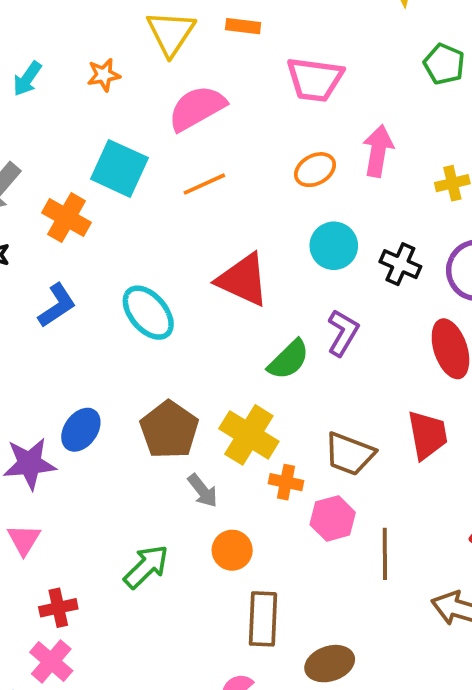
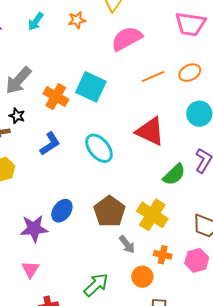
cyan square: (119, 168) -> (91, 87), moved
orange line: (204, 184) -> (153, 76), moved
orange cross: (286, 482) -> (163, 255), moved

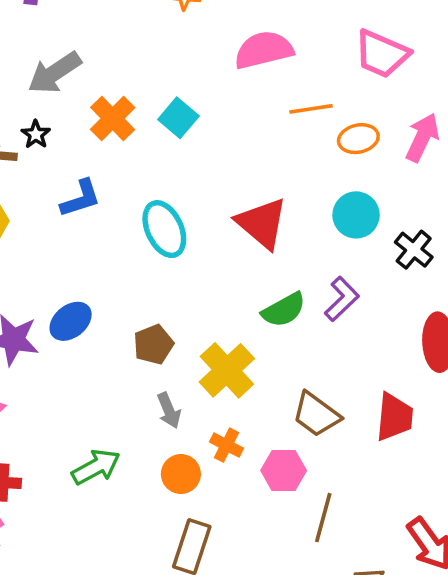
orange line: (153, 76) -> (311, 109), moved
cyan square: (91, 87) -> (178, 118), size x0.7
brown pentagon: (109, 211) -> (153, 345), size x0.7

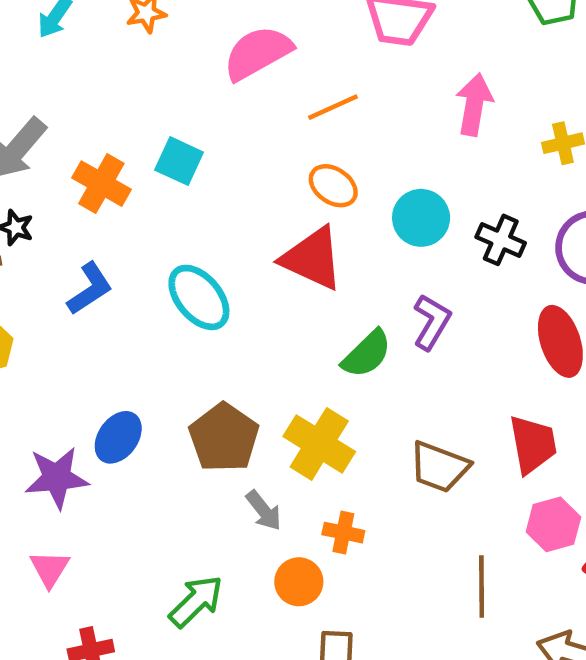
orange ellipse: (358, 139) -> (333, 186), moved, turned 63
brown pentagon: (153, 345) -> (224, 438), size x1.4
pink hexagon: (284, 471) -> (553, 524), moved

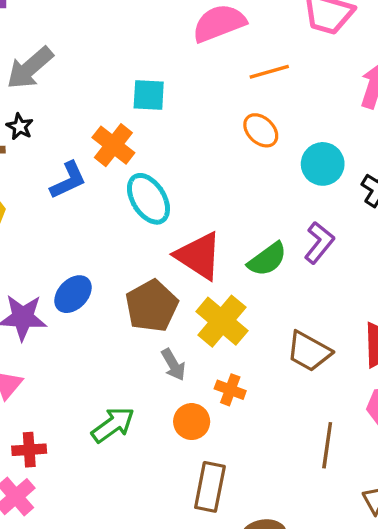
cyan square: (179, 161) -> (149, 95), turned -30
orange cross: (101, 184) -> (113, 145), moved
red triangle: (312, 258) -> (199, 256), moved

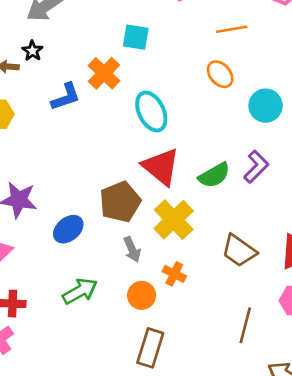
cyan ellipse: (148, 199) -> (151, 111), moved
blue ellipse: (73, 294) -> (68, 229), moved

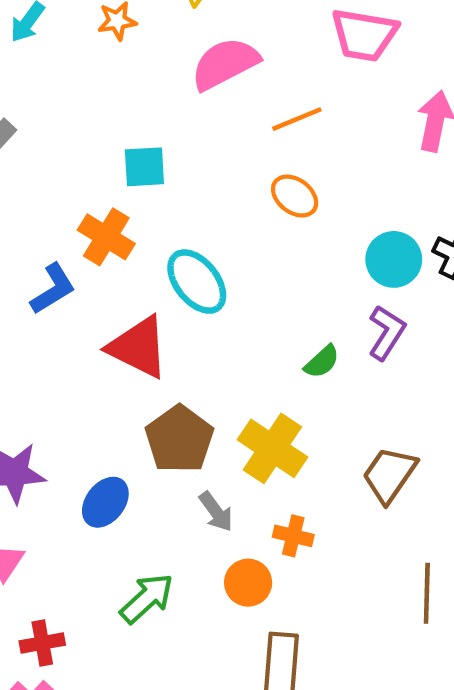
cyan circle: (266, 106) -> (394, 259), moved
red triangle: (161, 167) -> (138, 347), moved
green semicircle: (214, 175) -> (322, 362), size x0.7
brown trapezoid: (239, 251) -> (389, 475), turned 102

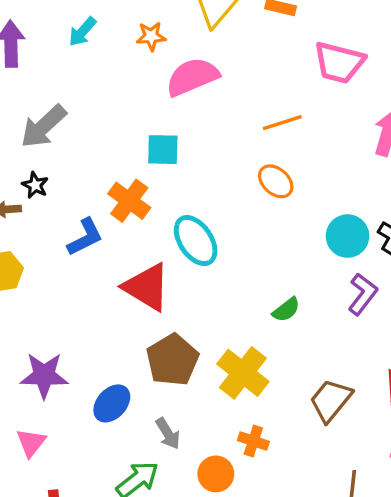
pink semicircle: (225, 64) -> (192, 77), moved
purple L-shape: (387, 333) -> (363, 294), moved
gray arrow: (216, 512) -> (168, 434), moved

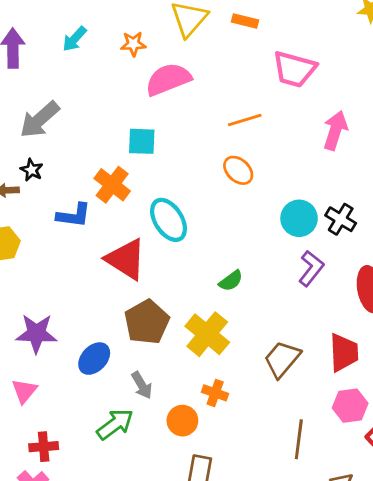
blue L-shape: (85, 237) -> (74, 215), turned 33
green semicircle: (286, 310) -> (231, 281), moved

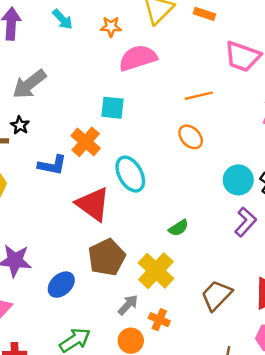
cyan arrow: (74, 39) -> (63, 19), turned -90
gray arrow: (142, 385) -> (128, 305), moved, turned -110

